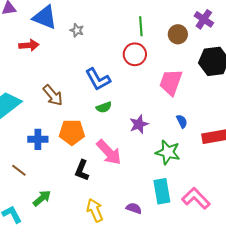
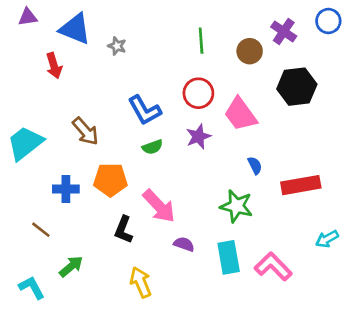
red arrow: (29, 45) -> (54, 66), turned 78
red circle: (135, 54) -> (198, 93), moved
pink trapezoid: (171, 82) -> (240, 114), turned -56
purple star: (139, 124) -> (198, 137), moved
purple semicircle: (134, 208) -> (184, 244), moved

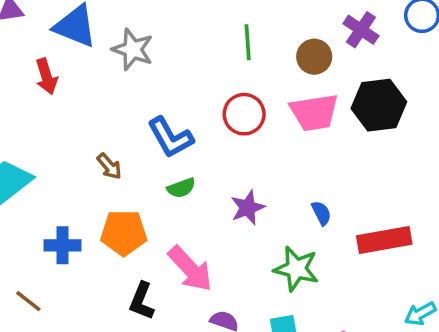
gray star: (117, 46) -> (133, 49), size x1.6
pink trapezoid: (240, 114) -> (314, 112), moved, turned -63
brown arrow: (86, 131) -> (109, 166), moved, size x0.7
purple star: (198, 137) -> (248, 208), moved

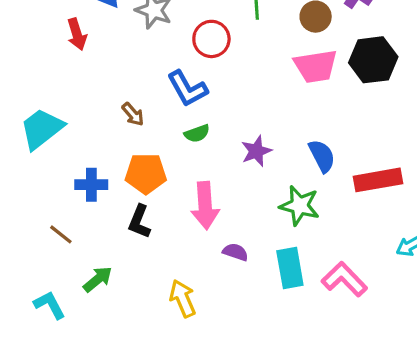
red circle: (244, 114) -> (211, 39), moved
blue semicircle: (321, 213) -> (322, 156), size x1.5
pink arrow: (190, 269) -> (205, 206), turned 39
black L-shape: (142, 301) -> (139, 222), moved

